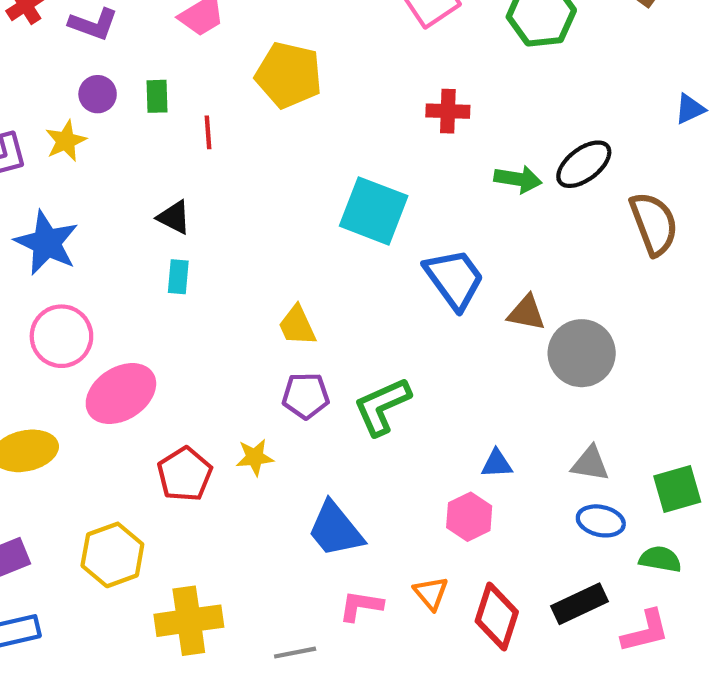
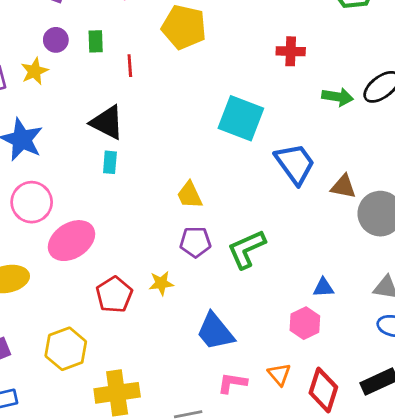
black triangle: (174, 217) -> (107, 122), size x1.5

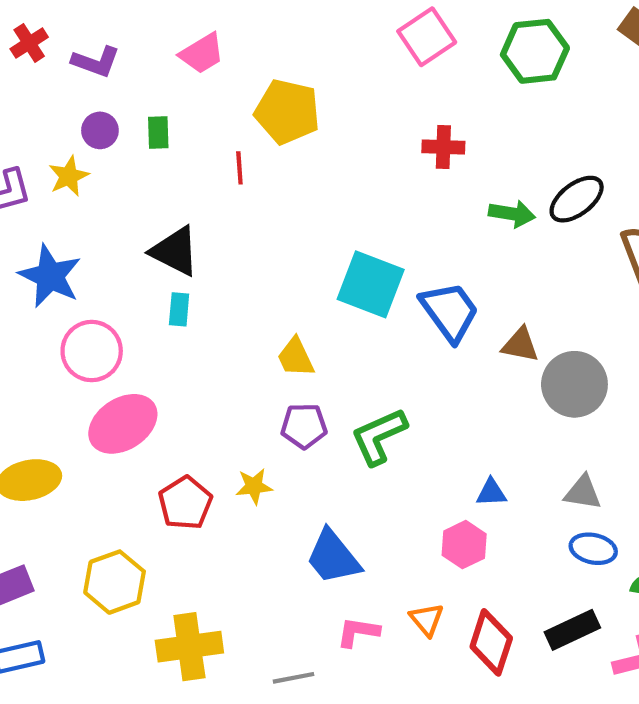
red line: (130, 66) -> (239, 168), moved
cyan square: (241, 118) -> (371, 284), moved
pink circle: (32, 202) -> (92, 351), moved

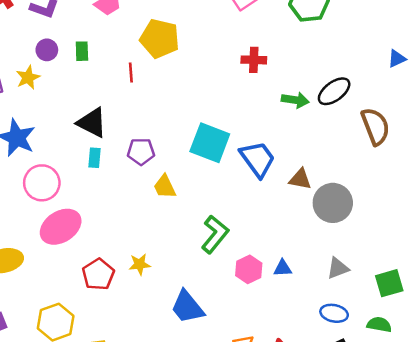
purple pentagon: (304, 426) -> (141, 151), moved
green L-shape: (379, 436) -> (215, 234), turned 153
gray triangle: (583, 493) -> (338, 268), turned -30
pink hexagon: (464, 545) -> (249, 269), moved
blue ellipse: (593, 549) -> (334, 313), moved

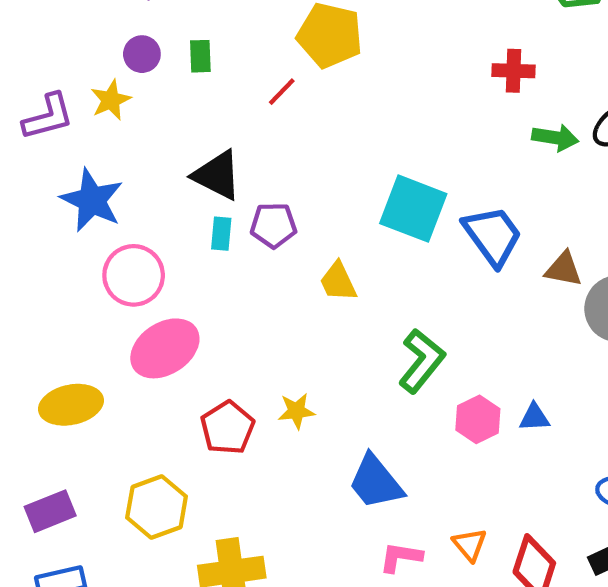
red cross: (254, 60) -> (513, 71), moved
red line: (131, 72) -> (282, 92), turned 48
purple pentagon: (141, 151) -> (273, 225), moved

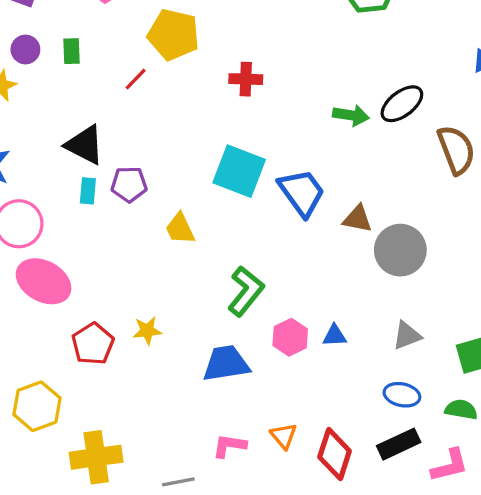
red cross: (513, 71) -> (246, 79), moved
pink ellipse: (165, 348) -> (44, 281), turned 62
blue trapezoid: (376, 482) -> (226, 364), moved, turned 120

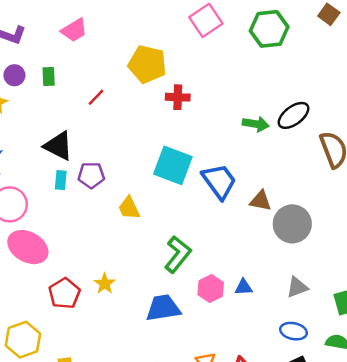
yellow pentagon: (173, 35) -> (147, 64), moved
yellow star: (147, 331) -> (105, 284), turned -30

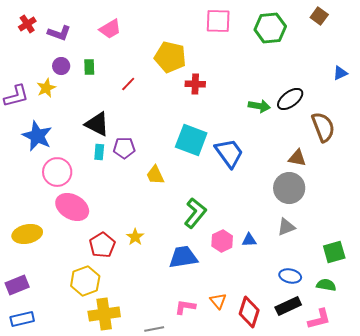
pink square: (206, 20) -> (218, 21), turned 36
brown triangle: (261, 201) -> (297, 158), moved
gray triangle: (297, 287) -> (286, 227), moved
yellow hexagon: (23, 340) -> (85, 281), moved

